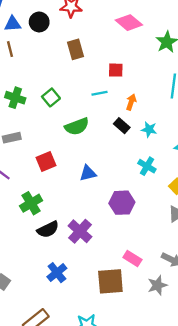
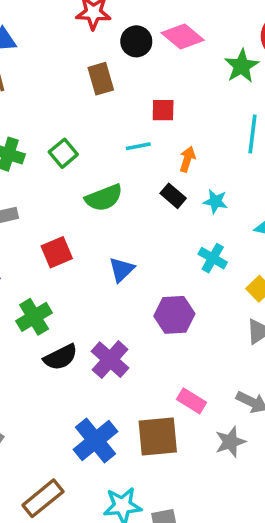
black circle: (39, 22) -> (136, 41), moved
blue triangle: (88, 173) -> (122, 270), turned -30
blue cross: (57, 273) -> (95, 441), moved, size x1.4

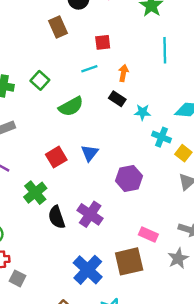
cyan star: (215, 201) -> (142, 112), moved
red square: (57, 252) -> (56, 157), moved
cyan cross: (213, 258) -> (162, 137), moved
black semicircle: (60, 357) -> (57, 217), turned 105

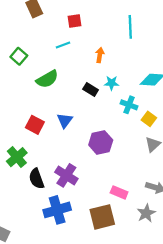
orange arrow: (123, 73) -> (100, 55), moved
black rectangle: (117, 99) -> (91, 90), moved
red square: (56, 157) -> (35, 125), turned -30
blue cross: (88, 270) -> (57, 210), moved, turned 32

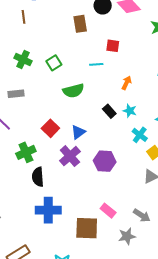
purple cross: (66, 175) -> (70, 156), moved

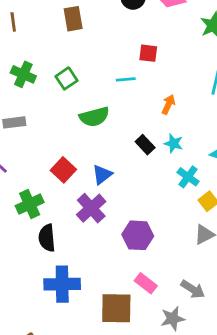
brown line: (23, 17) -> (13, 22), moved
brown rectangle: (80, 24) -> (73, 19), moved
purple hexagon: (105, 161) -> (138, 235), moved

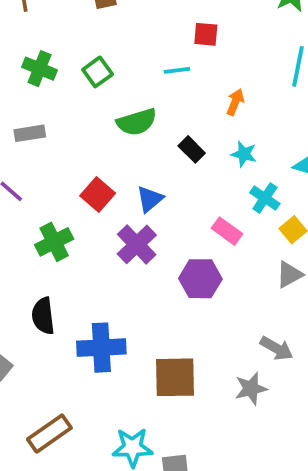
black rectangle: (145, 145) -> (192, 149), moved
black semicircle: (47, 238) -> (43, 316), moved
pink rectangle: (146, 283) -> (227, 231), moved

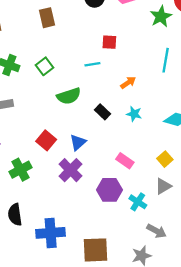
orange arrow: (235, 102) -> (128, 83), turned 35
cyan cross: (265, 198) -> (138, 202), moved

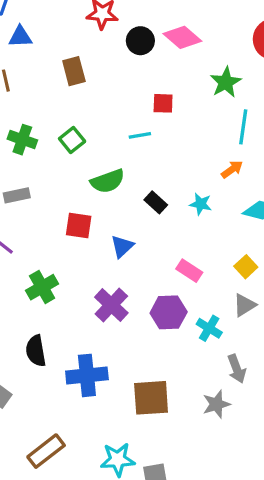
green star: (161, 17) -> (226, 82), moved
orange arrow: (128, 83) -> (232, 169), moved
red square: (46, 140) -> (79, 226), moved, turned -30
purple cross: (70, 170) -> (111, 305), moved
gray arrow: (157, 231) -> (237, 369), turned 42

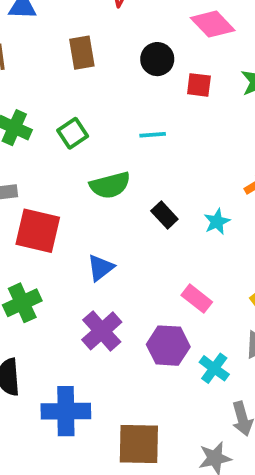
black circle: (140, 41) -> (157, 59), moved
red square: (163, 103) -> (199, 85), moved
cyan star: (201, 204) -> (217, 222), turned 30
red square: (79, 226) -> (38, 231), moved, size x1.4
blue triangle: (122, 246) -> (101, 268), moved

